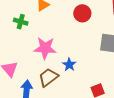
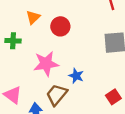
red circle: (82, 13) -> (60, 26), moved

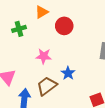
green cross: (13, 41) -> (19, 29), turned -32
pink star: (46, 64) -> (44, 56), size x0.7

